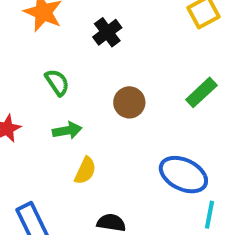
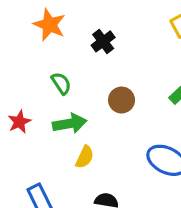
green arrow: (67, 130) -> (70, 123), size x1.4

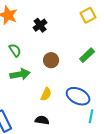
yellow semicircle: (85, 157) -> (46, 94), moved

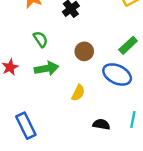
blue ellipse: (78, 96) -> (117, 74), moved
black semicircle: (42, 120) -> (101, 124), moved

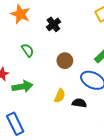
green arrow: (47, 68) -> (22, 86), moved
black semicircle: (101, 124) -> (79, 103), moved

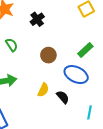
black semicircle: (79, 103) -> (63, 97), turned 40

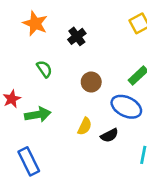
black semicircle: (63, 97) -> (109, 135), turned 104

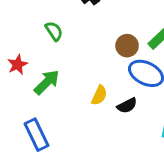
brown circle: (91, 82) -> (127, 46), moved
green arrow: (38, 115) -> (47, 82), turned -35

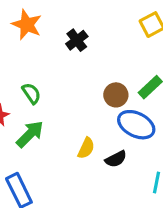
green semicircle: (54, 31) -> (31, 93), moved

